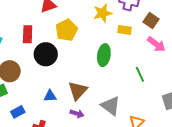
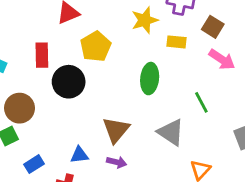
blue triangle: (50, 96) -> (79, 155), moved
gray triangle: (111, 106) -> (171, 132), moved

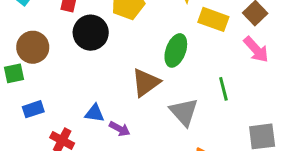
yellow rectangle: (177, 42) -> (213, 19), size x1.4
brown triangle: (116, 130) -> (146, 83), moved
blue triangle: (79, 155) -> (95, 113), moved

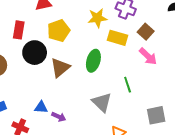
brown triangle: (146, 83) -> (60, 68), moved

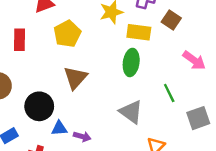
black circle: (35, 53) -> (39, 106), moved
pink arrow: (148, 56) -> (194, 60), moved
green ellipse: (93, 61) -> (131, 62), moved
green line: (128, 85) -> (169, 93), moved

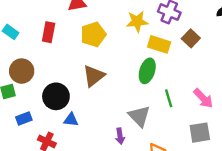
pink arrow: (194, 60) -> (203, 98), moved
green line: (169, 93) -> (169, 98), moved
purple arrow: (82, 137) -> (120, 136), moved, turned 56

